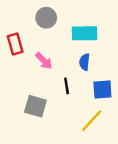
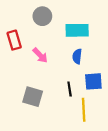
black line: (67, 86) -> (70, 89), moved
yellow line: (92, 121) -> (84, 110), turned -45

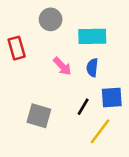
pink arrow: (40, 55) -> (62, 66), moved
black line: (70, 89) -> (83, 107), turned 40
yellow line: (84, 110) -> (100, 131), turned 40

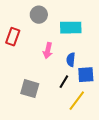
red rectangle: (17, 48) -> (13, 37), turned 36
pink arrow: (62, 66) -> (48, 51), turned 56
blue semicircle: (92, 68) -> (71, 60), moved

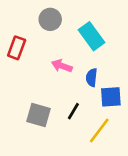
cyan rectangle: (71, 28) -> (92, 36), turned 55
pink arrow: (48, 51) -> (62, 66), turned 98
black line: (64, 82) -> (73, 111), moved

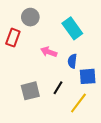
gray circle: (50, 19) -> (30, 17), moved
gray square: (39, 115) -> (30, 91), turned -30

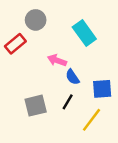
red rectangle: (13, 38) -> (15, 44), turned 30
blue semicircle: (72, 61) -> (72, 77), moved, turned -40

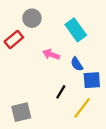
blue semicircle: (72, 77) -> (77, 64), moved
gray square: (36, 106) -> (21, 112), moved

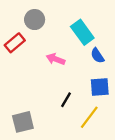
blue semicircle: (77, 64) -> (97, 56), moved

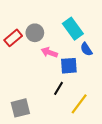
gray circle: (35, 20) -> (35, 33), moved
blue square: (100, 87) -> (69, 66), moved

